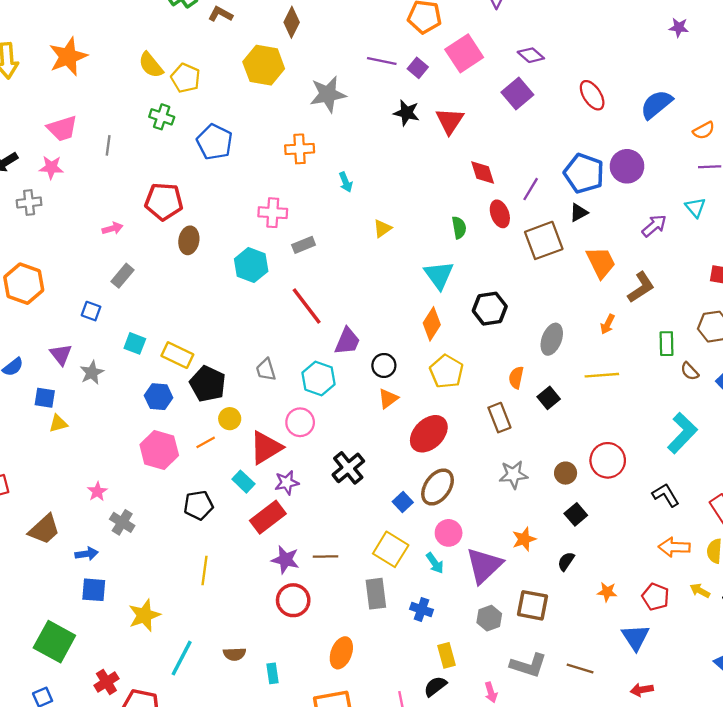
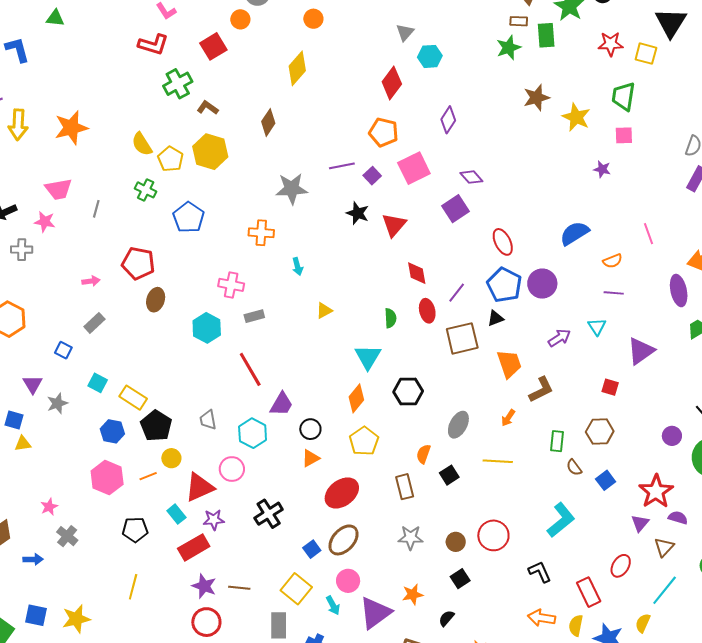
purple line: (382, 61) -> (342, 166), turned -30
yellow hexagon: (264, 65) -> (210, 152), moved
red ellipse: (592, 95) -> (503, 242), moved
blue square: (94, 590) -> (36, 615), moved

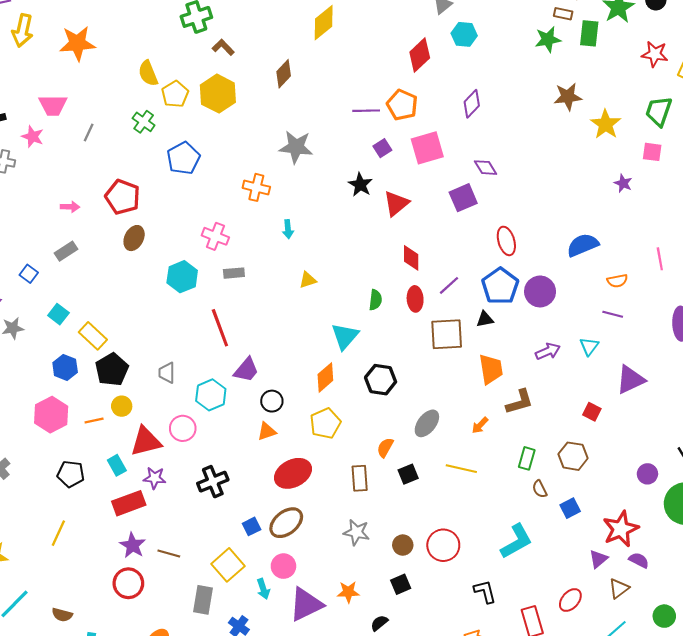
purple line: (342, 166) -> (366, 111), moved

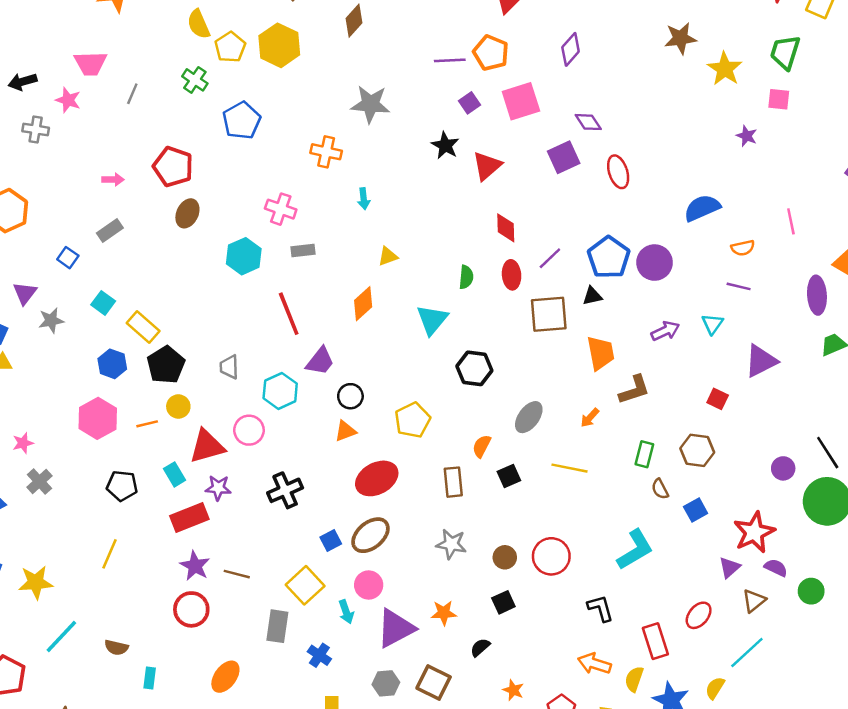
red ellipse: (506, 241) -> (618, 172), moved
orange diamond: (325, 377) -> (363, 304), moved
green circle: (664, 616) -> (811, 591), moved

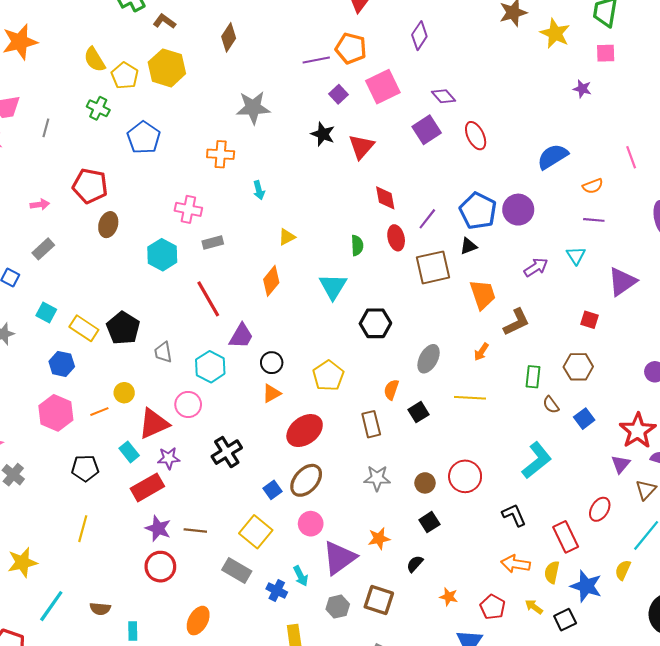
black pentagon: (166, 365) -> (123, 328), moved
cyan arrow: (346, 612) -> (301, 576), moved
gray rectangle: (277, 626) -> (237, 571), turned -60

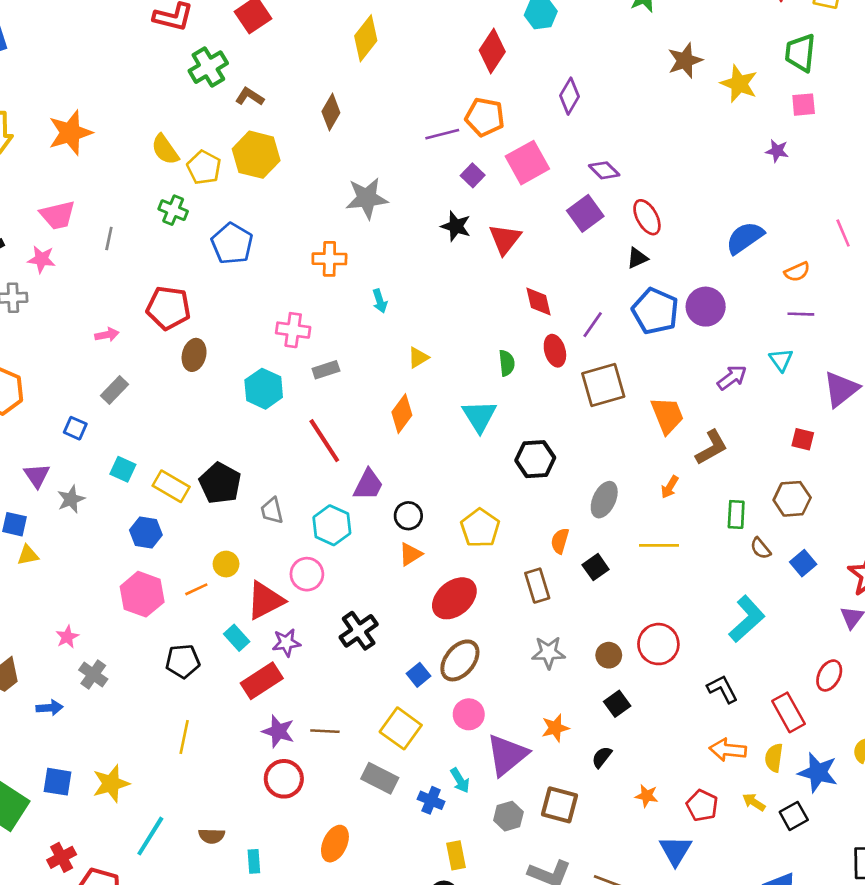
black triangle: (468, 246) -> (637, 258), moved

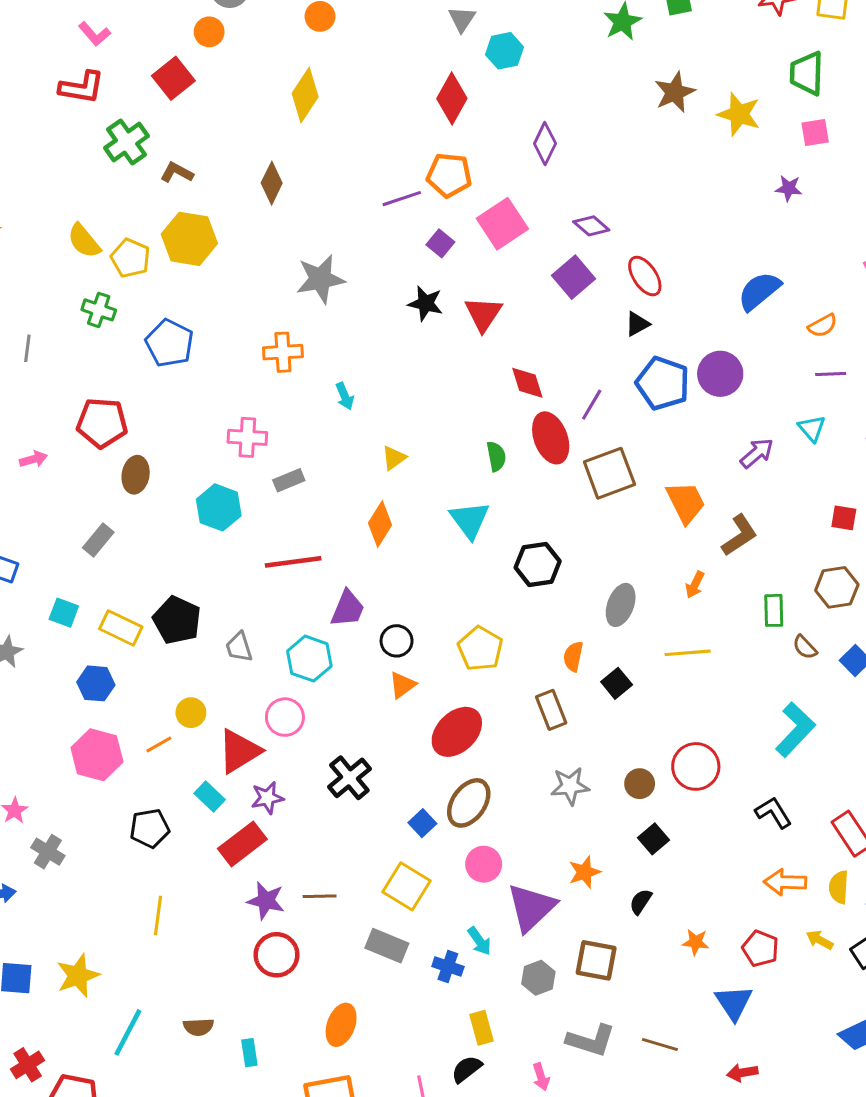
red ellipse: (555, 351) -> (551, 438), size x1.4
gray rectangle: (115, 390) -> (98, 540), moved
red line: (324, 441) -> (293, 562), turned -60

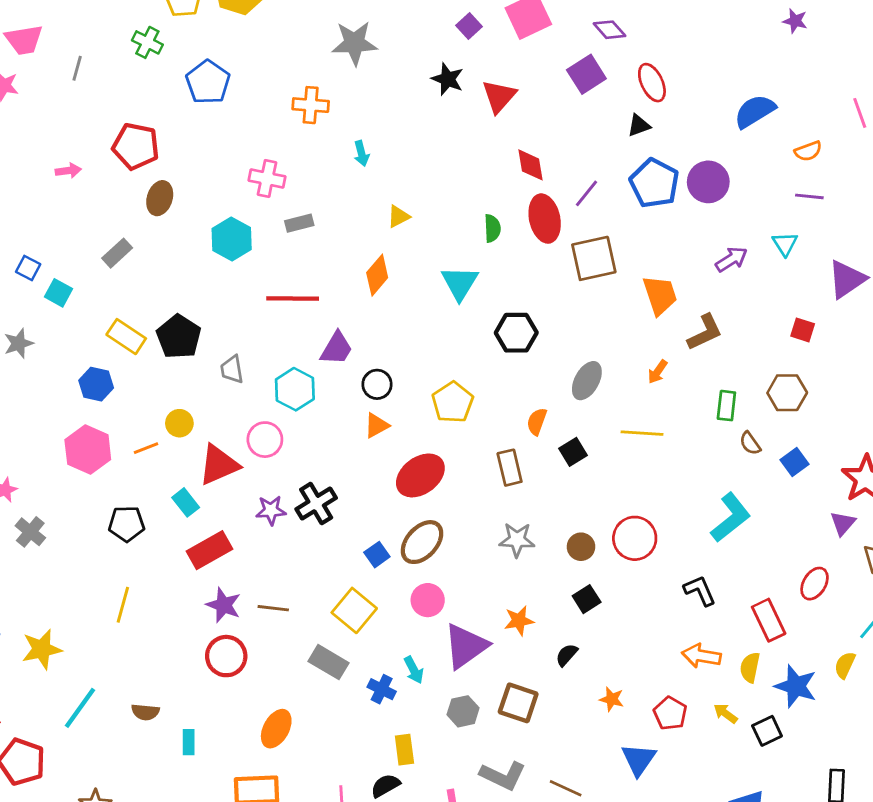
cyan square: (64, 613) -> (58, 293), moved
purple star: (267, 798) -> (271, 510), moved

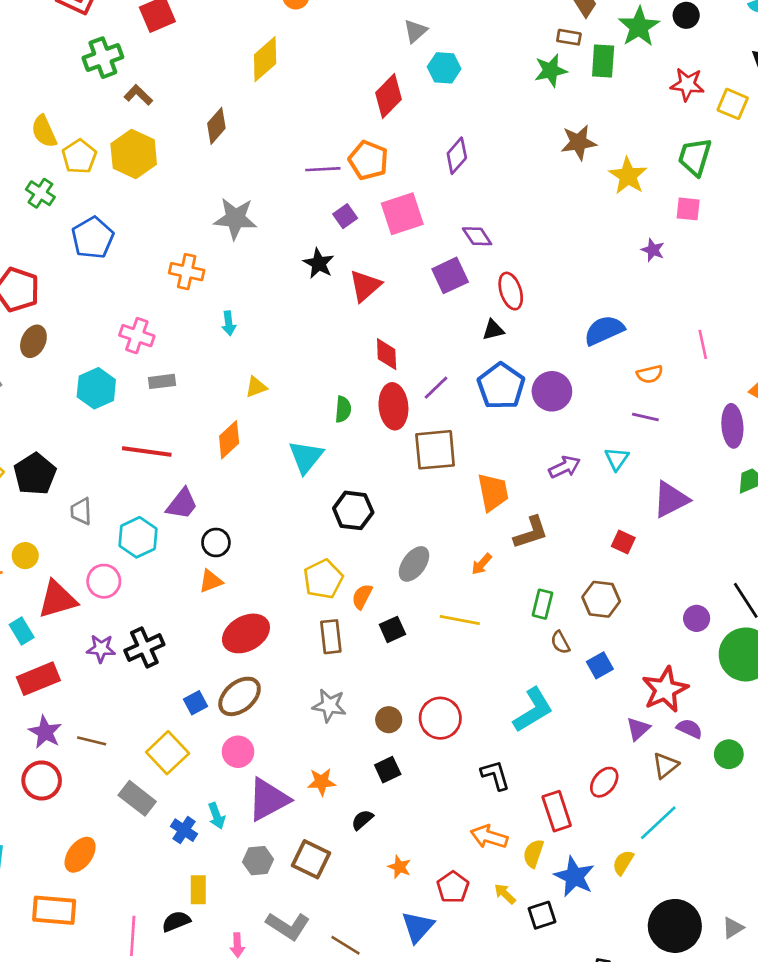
yellow pentagon: (453, 402) -> (323, 579), moved

